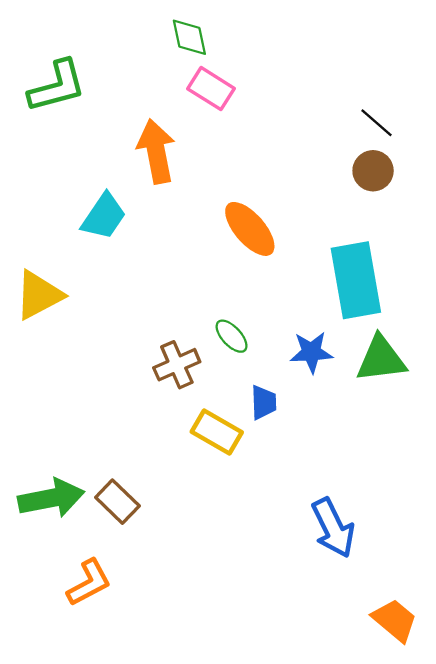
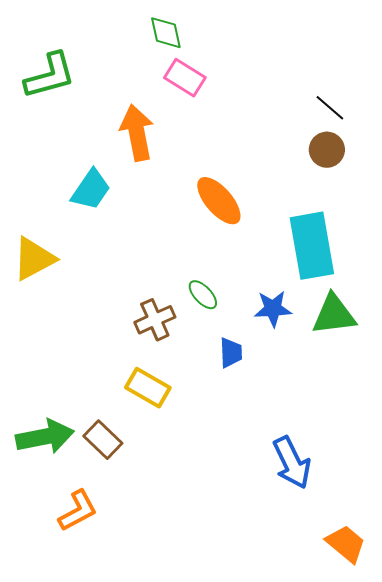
yellow rectangle: (217, 432) -> (148, 388), moved

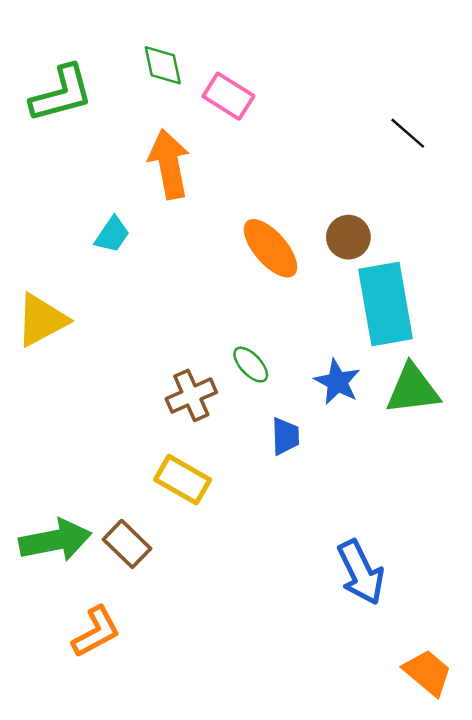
green diamond: (166, 33) -> (163, 65), moved
brown circle: (327, 150) -> (348, 237), moved
cyan trapezoid: (91, 190) -> (112, 235), size x0.7
blue star: (273, 309) -> (337, 382), turned 30

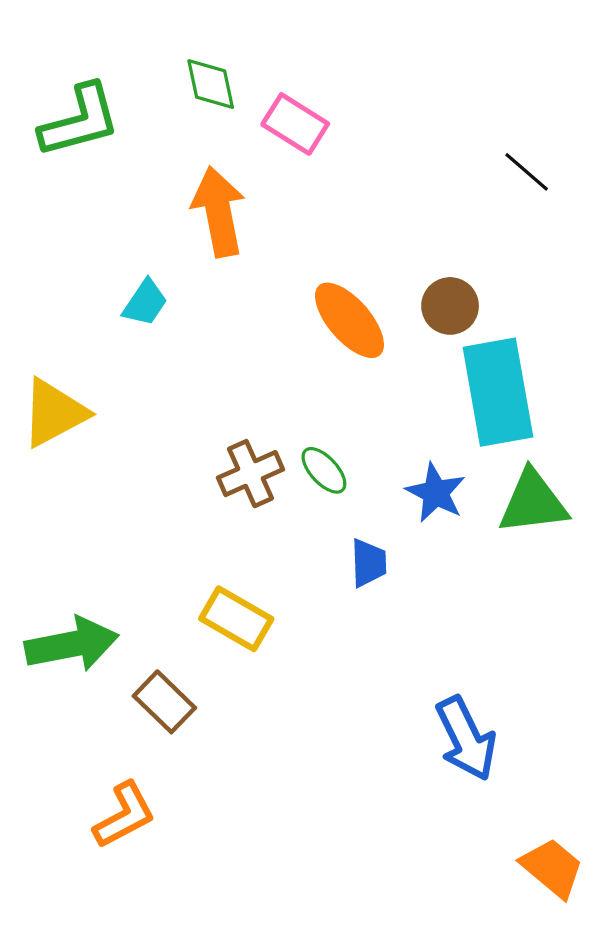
brown cross: (191, 395) -> (251, 474), moved
green arrow: (55, 540) -> (72, 644), moved

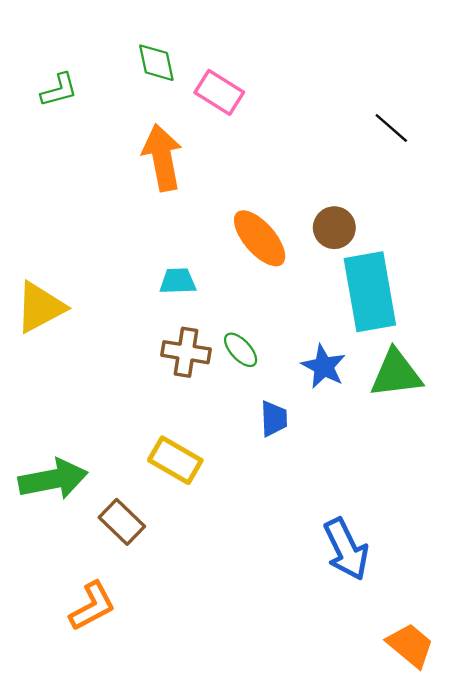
green L-shape: (80, 121) -> (59, 90), size x0.6
cyan trapezoid: (145, 303) -> (178, 281), moved, turned -126
brown cross: (251, 474) -> (186, 352), turned 33

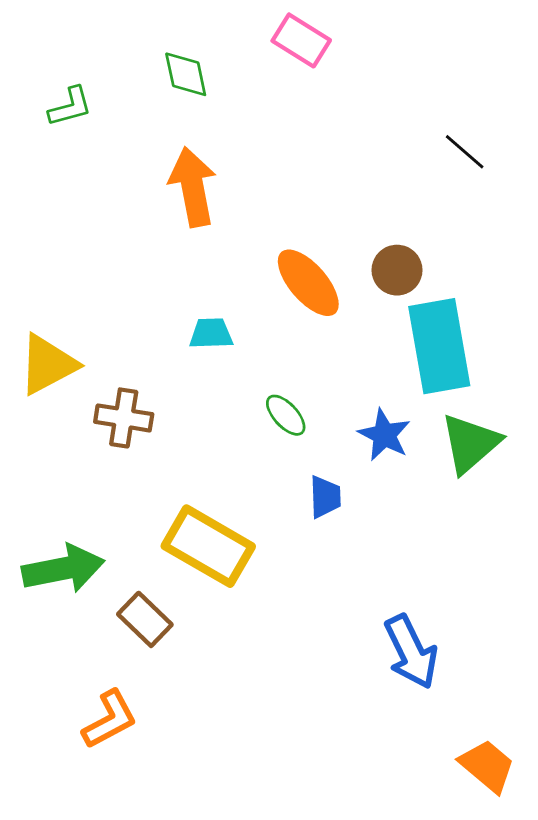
pink rectangle: (219, 92) -> (301, 40), moved
brown cross: (186, 352) -> (124, 418), moved
green triangle: (396, 374) -> (470, 443), turned -34
yellow rectangle: (175, 460) -> (208, 546), size x1.4

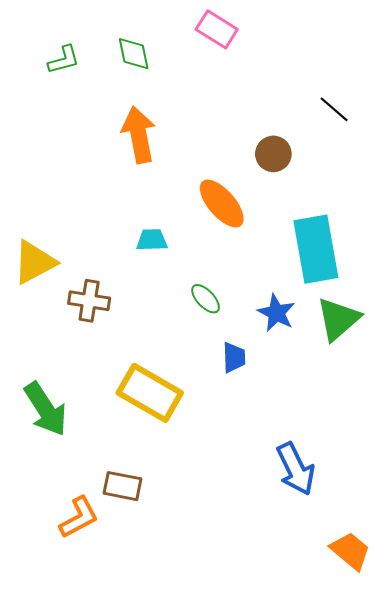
green L-shape: (70, 107) -> (64, 60), moved
brown circle: (397, 270) -> (273, 154), moved
green arrow: (63, 569) -> (46, 409), turned 68
brown rectangle: (145, 619) -> (122, 486), moved, turned -33

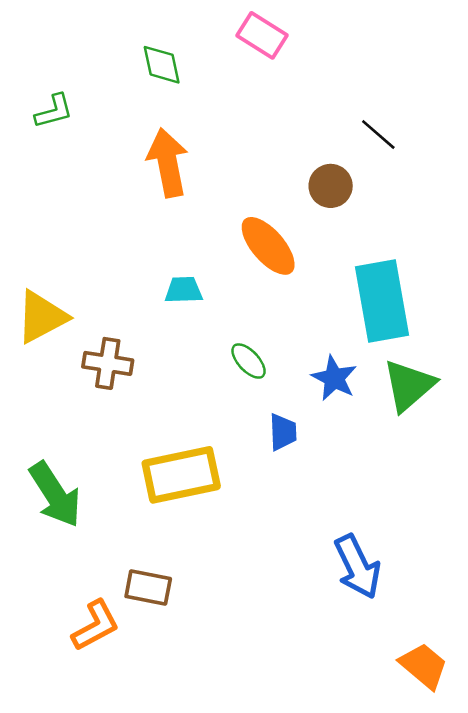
green L-shape: (64, 60) -> (54, 111), moved
black line: (334, 109) -> (378, 134), moved
yellow rectangle: (150, 393) -> (181, 475), turned -42

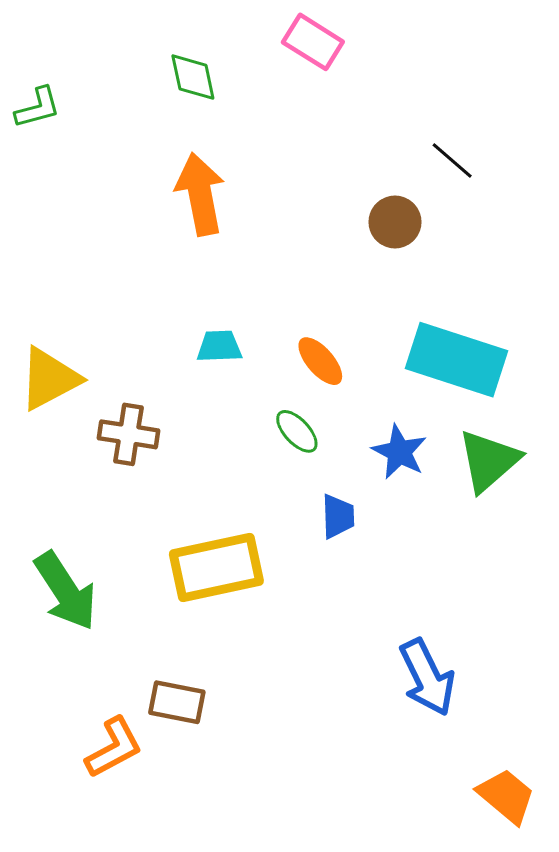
green L-shape: (54, 111) -> (38, 108), moved
orange ellipse: (268, 246) -> (320, 361), moved, size x0.7
cyan rectangle: (382, 301) -> (456, 360), turned -62

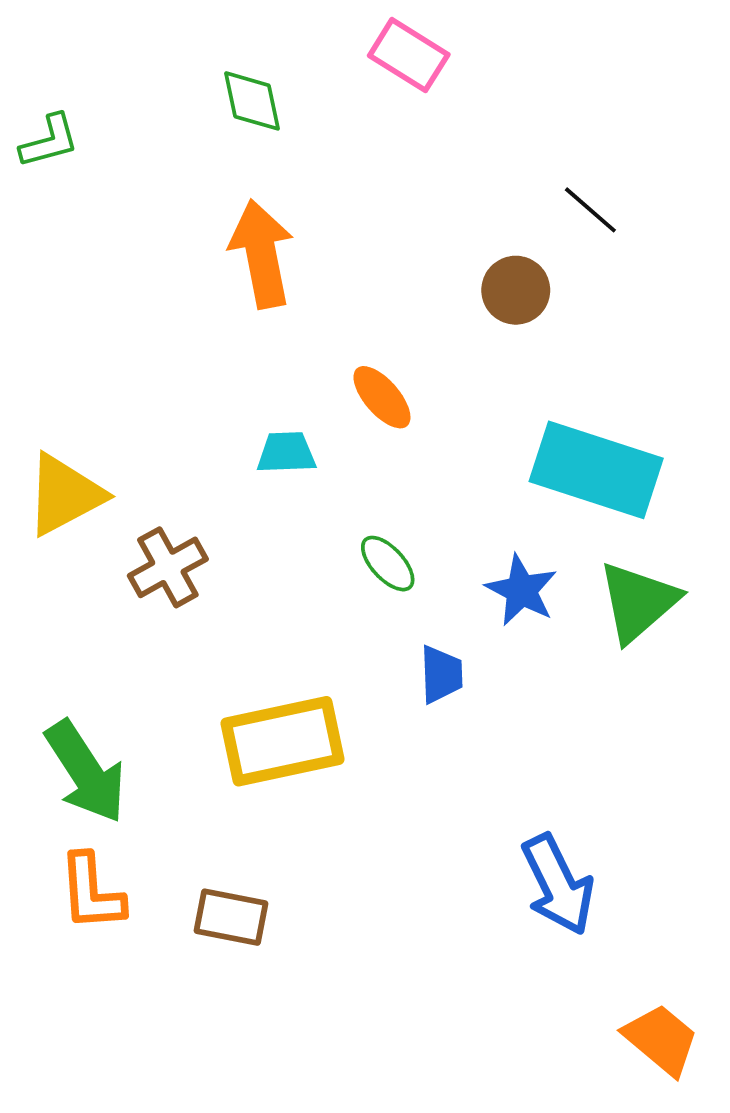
orange ellipse: (320, 361) -> (382, 397), moved
brown cross: (128, 434) -> (168, 567), turned -38
orange L-shape: (114, 748) -> (91, 892), moved, turned 114

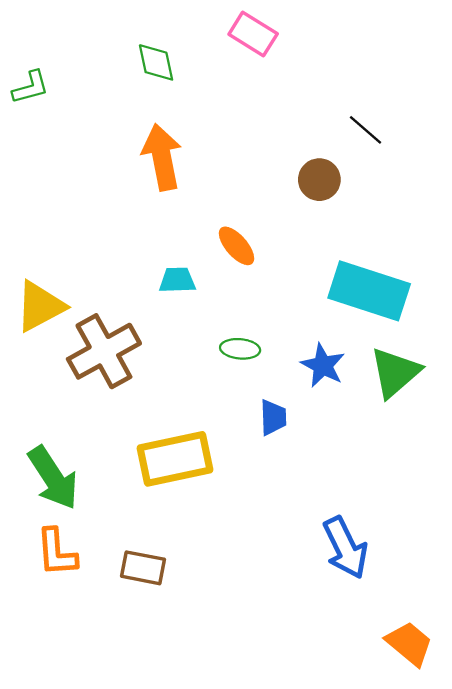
green ellipse: (388, 564) -> (240, 349), turned -42
brown cross: (168, 567) -> (104, 351), size x1.5

